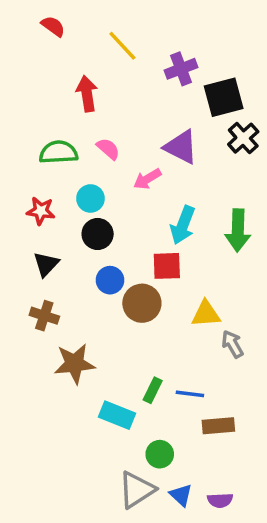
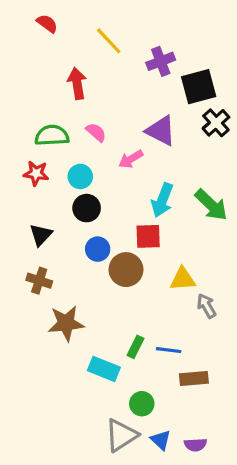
red star: (41, 211) -> (36, 173), moved
green arrow: (238, 230) -> (211, 205), turned -48

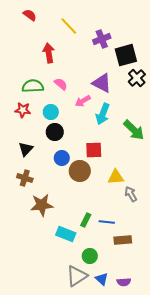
cyan arrow: (162, 200) -> (103, 114), moved

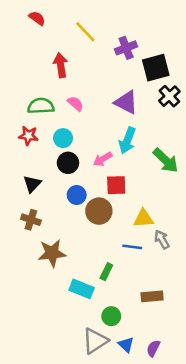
pink arrow: (83, 101) -> (103, 159), moved
blue line: (107, 222) -> (132, 247), moved
purple semicircle: (124, 282) -> (153, 348), turned 120

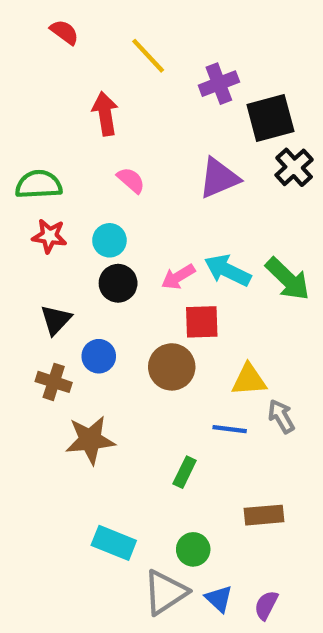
purple triangle: (126, 102) -> (219, 178), turned -50
green semicircle: (41, 106) -> (39, 184), moved
cyan arrow: (127, 141) -> (228, 270), moved, turned 95
blue circle: (77, 195) -> (99, 356), moved
cyan rectangle: (82, 289) -> (114, 543), moved

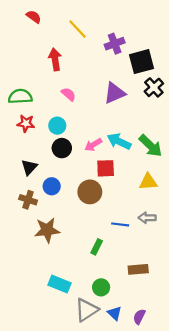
yellow triangle: (249, 380) -> (148, 182), moved
gray arrow: (281, 416) -> (147, 218), turned -60

